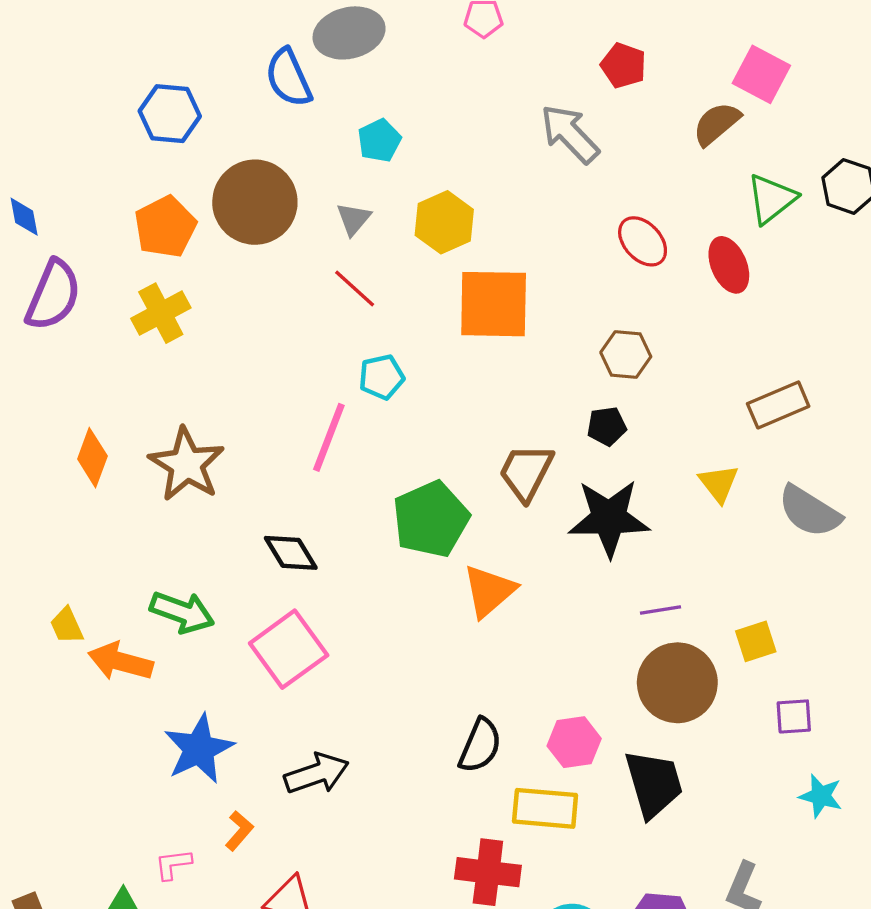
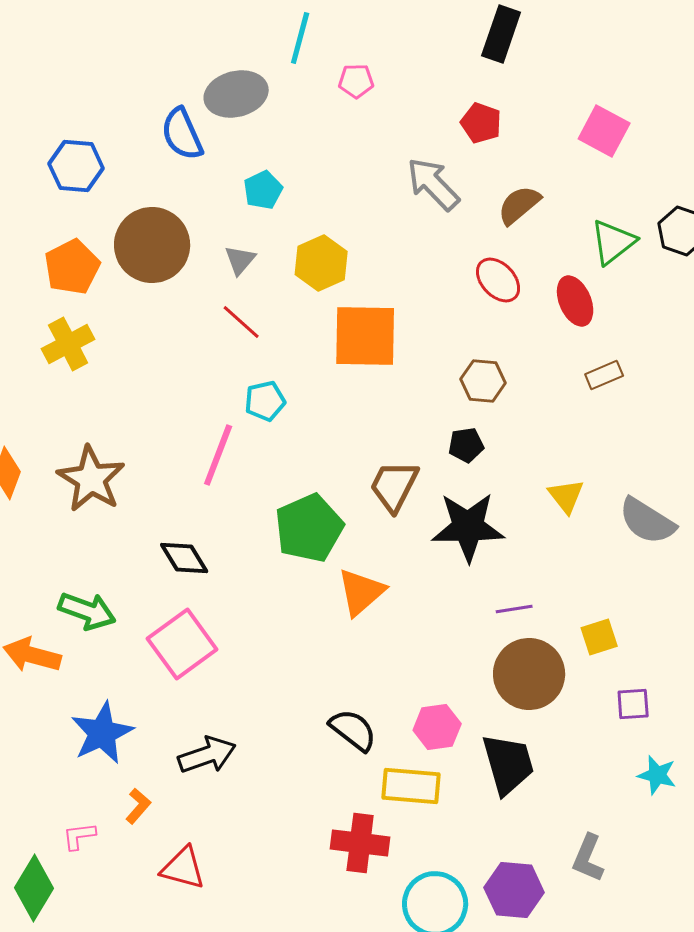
brown semicircle: (717, 124) -> (519, 205), moved
brown rectangle: (778, 405) -> (604, 375), moved, size x0.7
black semicircle: (480, 746) -> (353, 730), turned -75

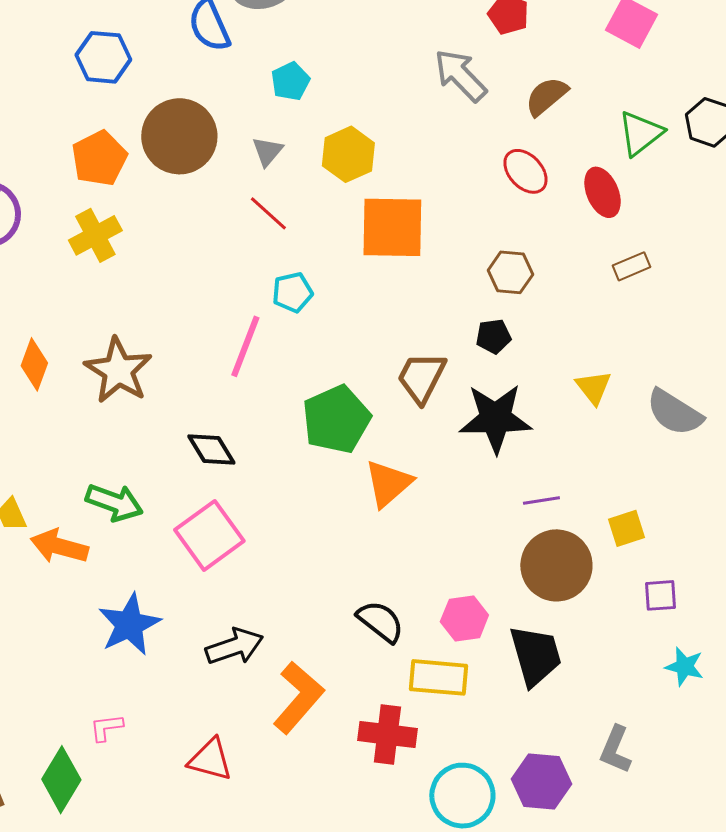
orange L-shape: (138, 806) -> (298, 697), moved, size x2.0

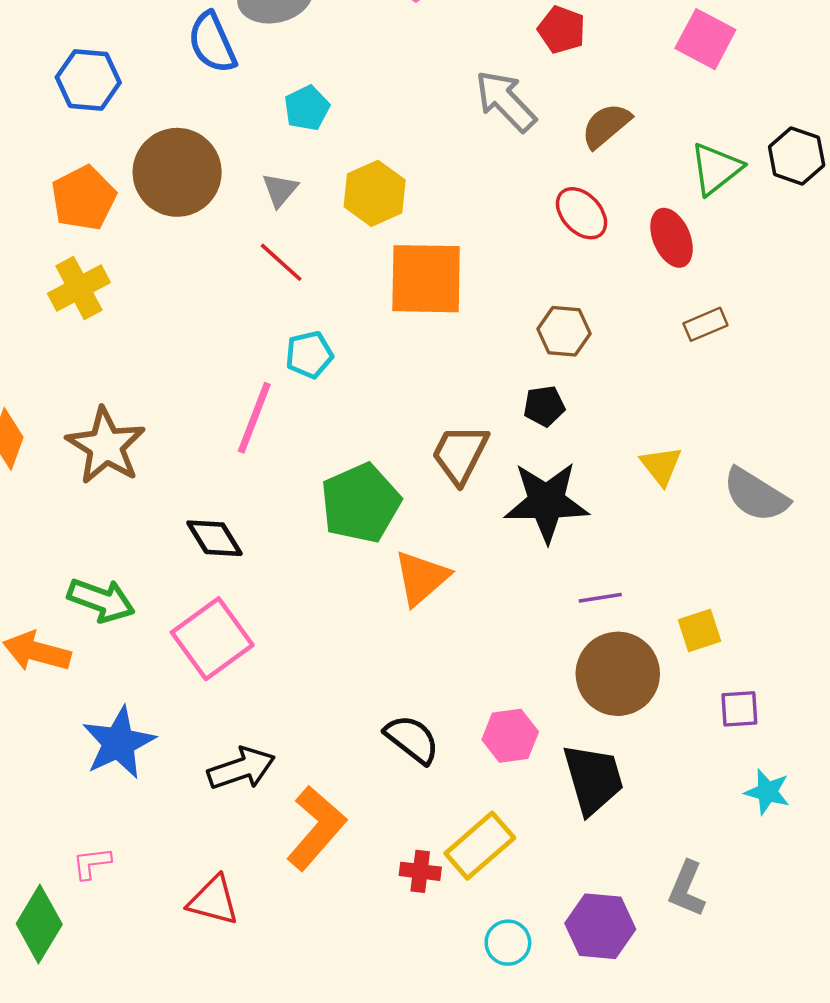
yellow rectangle: (438, 677) -> (480, 846), moved, turned -46
red cross: (387, 735) -> (420, 871), size x0.6
cyan circle: (462, 796) -> (508, 943), size x0.6

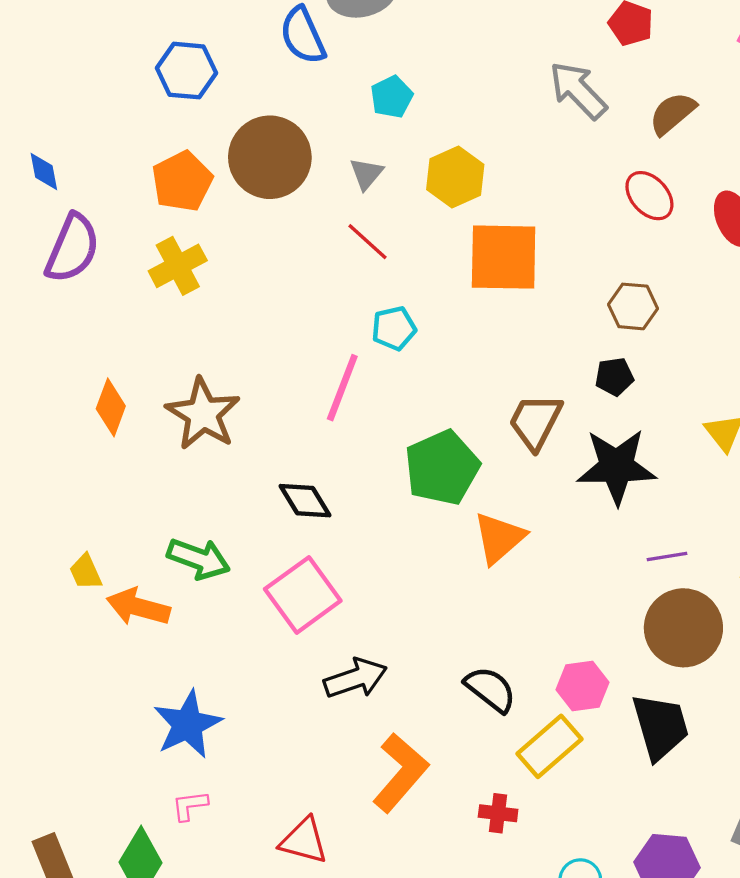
blue star: (119, 743) -> (188, 724), moved
black arrow: (241, 768) -> (355, 678), moved
yellow rectangle: (480, 846) -> (550, 746), moved

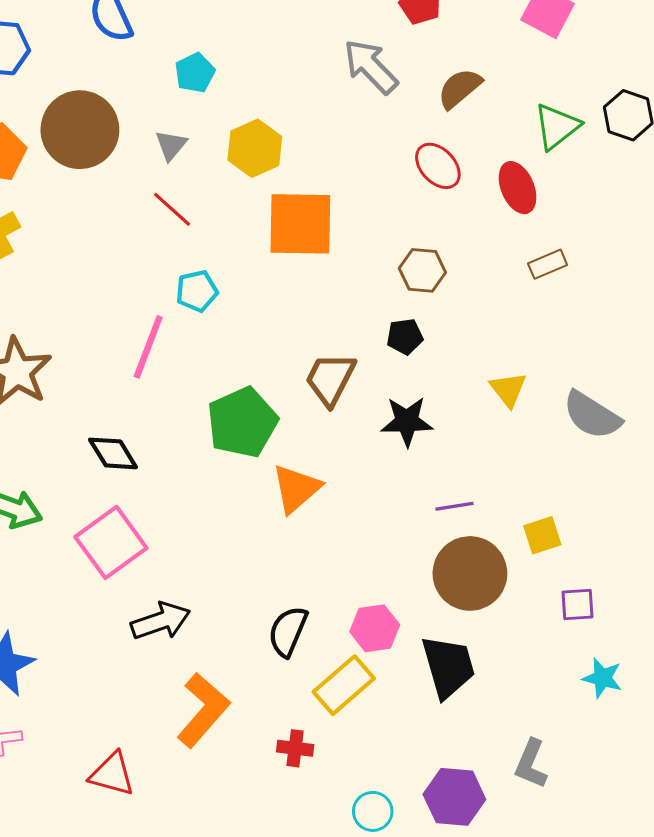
black star: (617, 467) -> (407, 421), size x0.7
black semicircle: (490, 689) -> (288, 631), turned -105

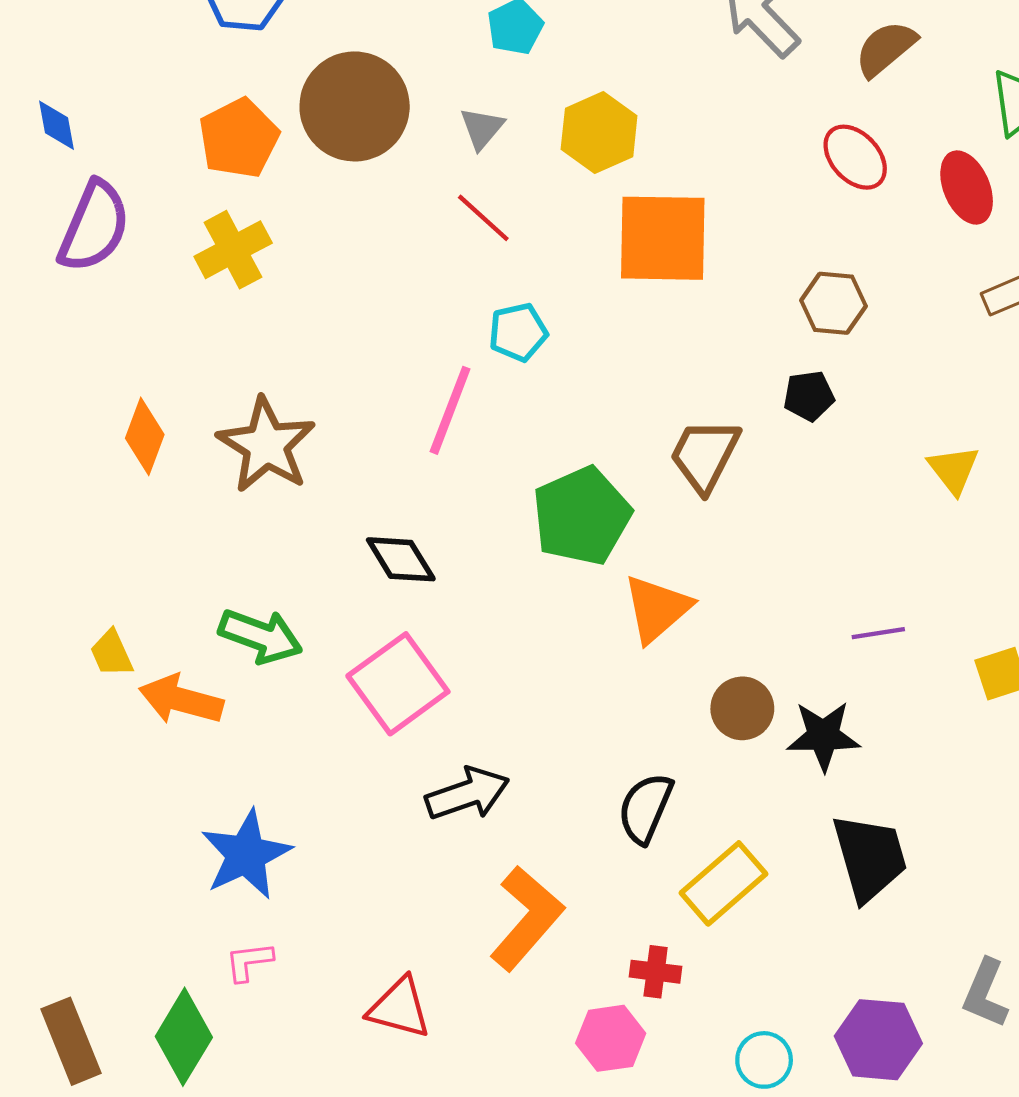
black star: (407, 421) -> (823, 736), moved
brown circle: (470, 573) -> (742, 708), moved, size x0.6
pink hexagon: (375, 628) -> (611, 1038), moved

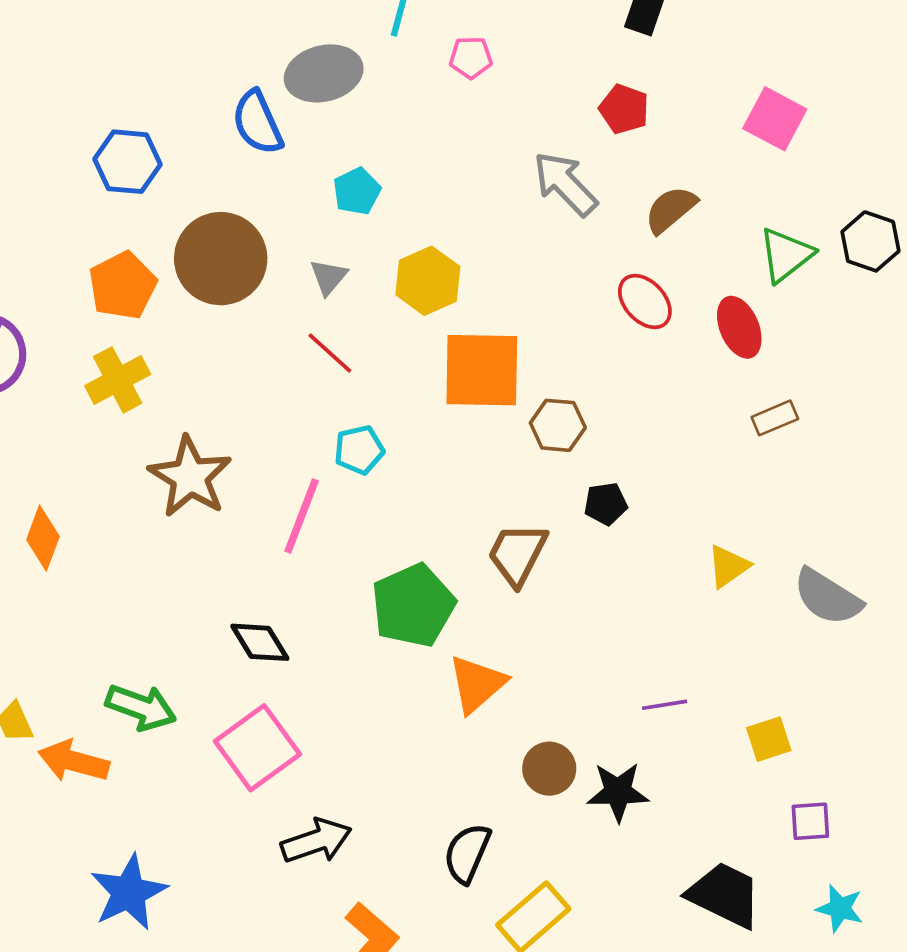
brown hexagon: (833, 303) -> (558, 425), moved
brown star: (266, 445) -> (190, 477), moved
yellow triangle: (954, 470) -> (728, 566), turned 33
black trapezoid: (870, 857) -> (725, 895), moved, turned -48

